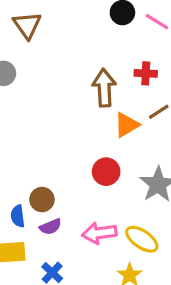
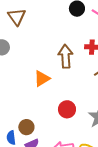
orange triangle: (127, 125) -> (42, 79), moved

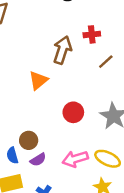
brown arrow: (66, 56) -> (62, 50), turned 30

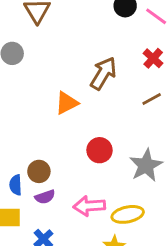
red cross: (92, 34) -> (153, 58), moved, turned 35
yellow ellipse: (108, 159) -> (128, 214), turned -50

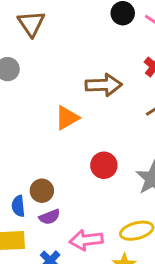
brown arrow: (103, 73) -> (104, 85), turned 60
pink arrow: (89, 206) -> (86, 240), moved

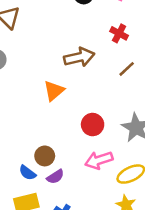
blue semicircle: (18, 206) -> (27, 173), turned -36
pink arrow: (86, 240) -> (99, 160), moved

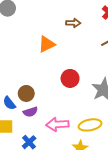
brown arrow: (79, 57) -> (73, 23), size x0.6
pink arrow: (99, 160) -> (57, 124), moved

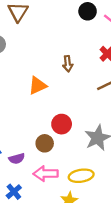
brown arrow: (73, 23) -> (68, 64), turned 80
brown circle: (26, 93) -> (45, 143), moved

